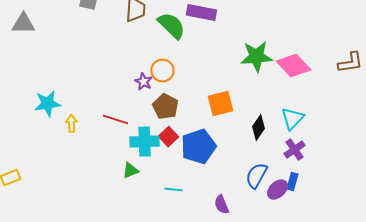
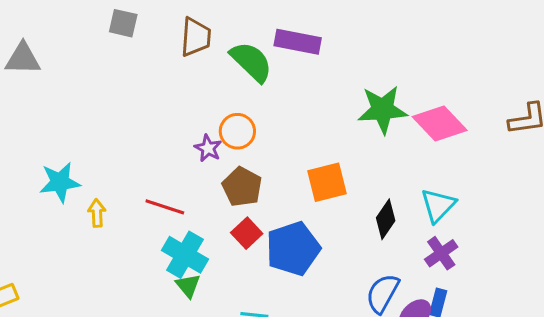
cyan cross: (144, 142) -> (185, 255), moved, turned 32
green triangle: (130, 171) -> (188, 286), turned -48

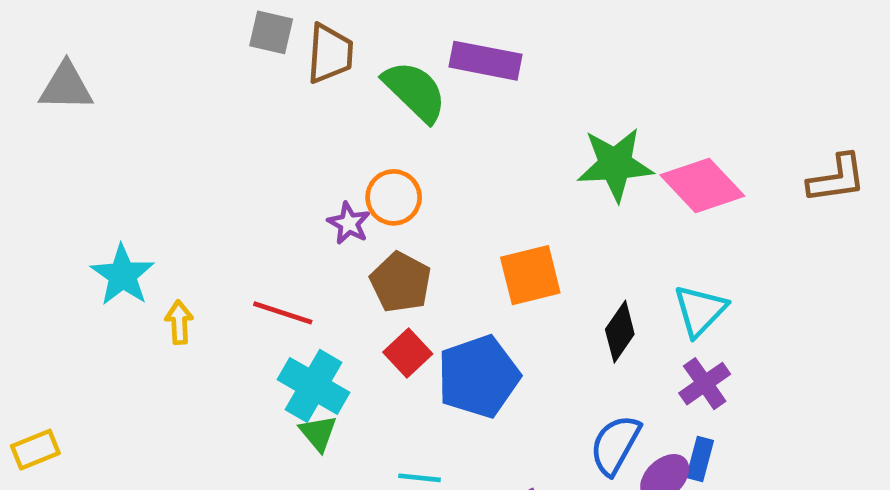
gray square: (123, 23) -> (271, 32), moved
cyan star: (60, 182) -> (123, 275), turned -30

